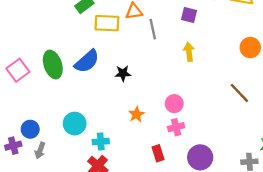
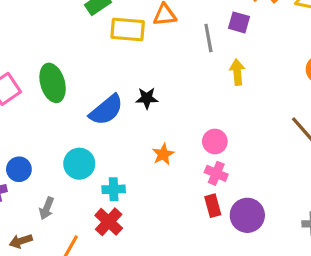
gray line: (153, 29) -> (208, 38), moved
blue semicircle: (87, 61) -> (106, 110), moved
pink cross: (176, 127) -> (216, 173), turned 35
gray arrow: (40, 151) -> (47, 208), moved
red rectangle: (158, 153) -> (213, 206), moved

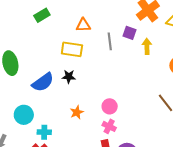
yellow rectangle: (128, 30) -> (72, 49), moved
yellow arrow: (237, 72) -> (147, 46), moved

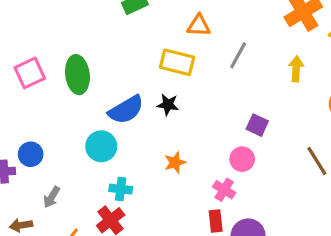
purple square: (130, 33) -> (257, 125), moved
gray line: (110, 41) -> (238, 55), turned 30
pink circle: (110, 106) -> (242, 159), moved
cyan circle: (24, 115) -> (101, 146), moved

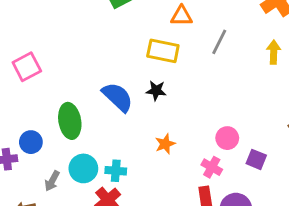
green ellipse: (77, 75) -> (70, 121), moved
blue semicircle: (126, 110) -> (118, 97), turned -104
purple square: (257, 125) -> (256, 159), moved
cyan circle: (101, 146) -> (83, 168), moved

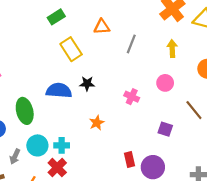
yellow rectangle: (163, 51) -> (71, 49), moved, turned 50
blue semicircle: (118, 97) -> (59, 90), turned -35
pink circle: (227, 138) -> (165, 83), moved
pink cross: (212, 167) -> (132, 97), moved

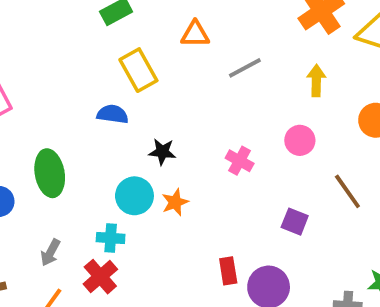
gray line: (131, 44) -> (245, 68), turned 36
black star: (87, 84) -> (162, 152), moved
blue semicircle: (59, 90) -> (113, 114), moved, size x0.7
cyan circle: (37, 145) -> (134, 196), moved
gray arrow: (15, 157) -> (50, 253), moved

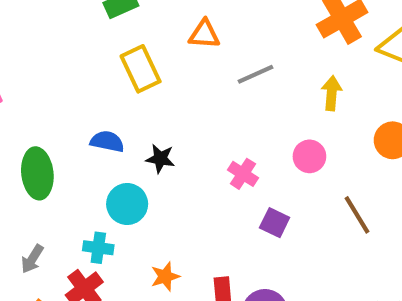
blue semicircle: (113, 114) -> (107, 141), moved
orange star: (175, 202) -> (165, 276), moved
purple square: (295, 222) -> (275, 223), moved

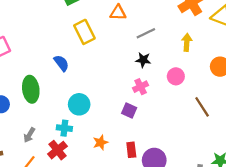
blue semicircle: (107, 141) -> (61, 63), moved, turned 42
black star: (160, 159) -> (143, 60), moved
pink cross: (243, 174) -> (141, 87), turned 32
purple square: (275, 223) -> (129, 111), moved

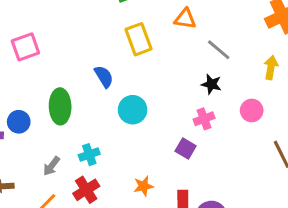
gray line: (146, 33) -> (219, 50), turned 60
cyan circle: (79, 104) -> (133, 110), moved
cyan cross: (64, 128) -> (89, 155), moved, turned -32

